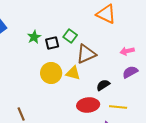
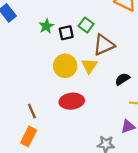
yellow triangle: (73, 73) -> (89, 66), turned 49
red ellipse: (88, 105) -> (72, 101), moved

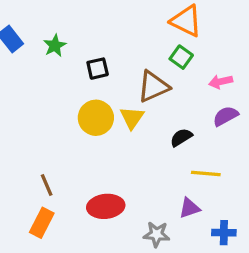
green square: (86, 25) -> (181, 57), moved
green star: (46, 26) -> (55, 46), moved
red ellipse: (72, 101) -> (106, 206), moved

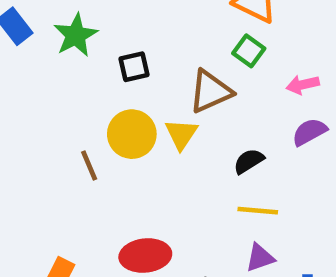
green star: (55, 46) -> (76, 35), size x1.4
yellow line: (206, 174) -> (258, 211), moved
brown line: (47, 185) -> (89, 166), moved

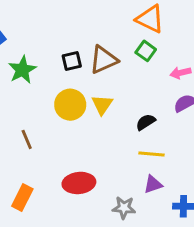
green star: (76, 35) -> (22, 70), moved
brown triangle: (211, 91) -> (104, 60), moved
brown line: (89, 166) -> (27, 139), moved

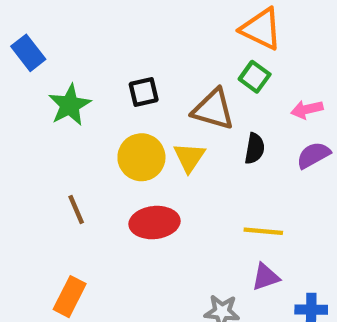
brown triangle: (104, 60) -> (213, 109), moved, turned 40
black semicircle: (146, 122) -> (255, 149), moved, turned 132
red ellipse: (79, 183) -> (155, 223), moved

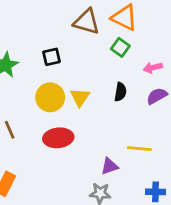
brown triangle: (213, 109) -> (87, 22), moved
yellow line: (263, 231) -> (139, 149), moved
purple triangle: (265, 277) -> (110, 166), moved

